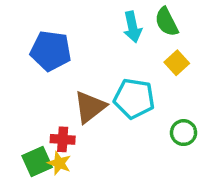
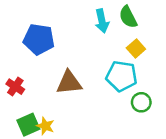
cyan pentagon: (134, 98) -> (122, 76), moved
brown triangle: (90, 107) -> (69, 83), turned 32
red cross: (63, 139) -> (15, 87), moved, turned 30

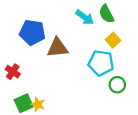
cyan arrow: (102, 21) -> (85, 17), turned -42
brown triangle: (69, 83) -> (57, 48), moved

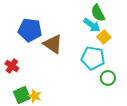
cyan arrow: (85, 17) -> (92, 25), moved
brown triangle: (57, 48) -> (53, 44), turned 40

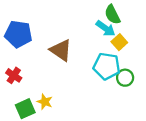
blue pentagon: (30, 30) -> (18, 34), moved
green circle: (108, 78) -> (125, 78), moved
yellow star: (35, 96) -> (45, 102), moved

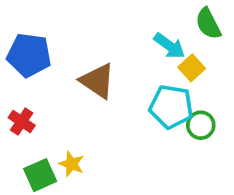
green semicircle: (112, 15) -> (208, 24), moved

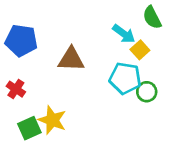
brown triangle: (97, 81) -> (71, 59), turned -32
yellow star: (72, 164) -> (52, 120), size x1.5

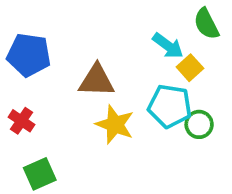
yellow star: (52, 120) -> (115, 124), moved

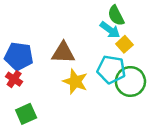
green semicircle: (206, 24) -> (116, 15), moved
blue pentagon: (29, 55) -> (19, 56), moved
green circle: (199, 124) -> (130, 81), size x1.6

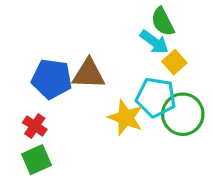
blue pentagon: (19, 56) -> (52, 79), moved
red cross: (14, 79) -> (35, 126), moved
yellow star: (75, 81) -> (126, 118), moved

